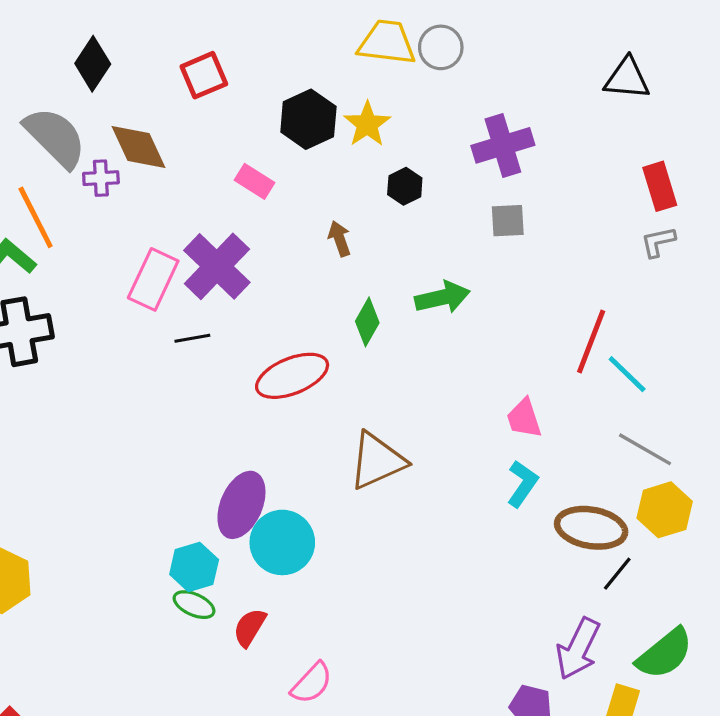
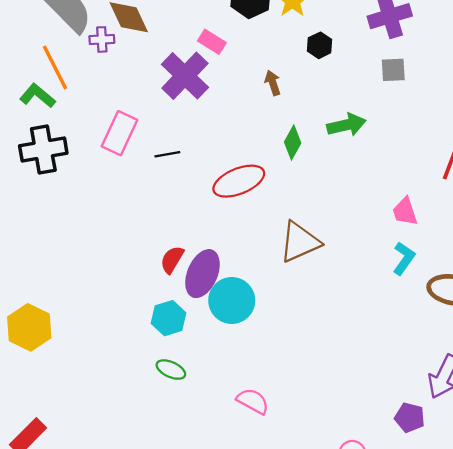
purple cross: (217, 266) -> (185, 76), moved
pink rectangle: (153, 279) -> (119, 133), moved
green ellipse: (194, 605) -> (171, 370), moved
red semicircle: (250, 627) -> (172, 260), moved
pink semicircle: (312, 683) -> (253, 401), turned -104

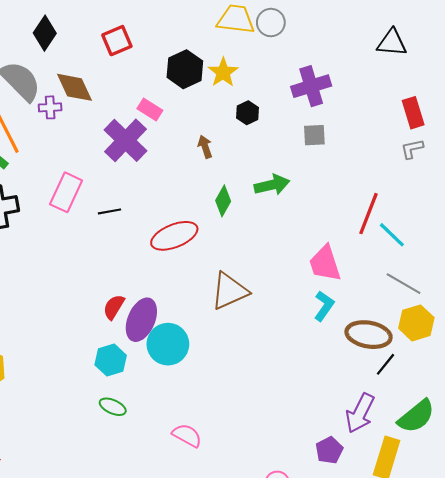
pink trapezoid: (405, 212) -> (325, 263), size x1.4
purple pentagon: (410, 418) -> (329, 450), turned 30

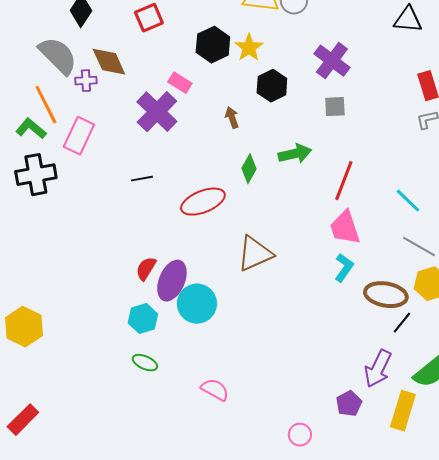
purple cross: (311, 86) -> (332, 61), turned -36
black hexagon: (248, 113) -> (272, 86), size x1.4
pink rectangle: (66, 192) -> (79, 136), moved
red line: (369, 214) -> (344, 181), moved

